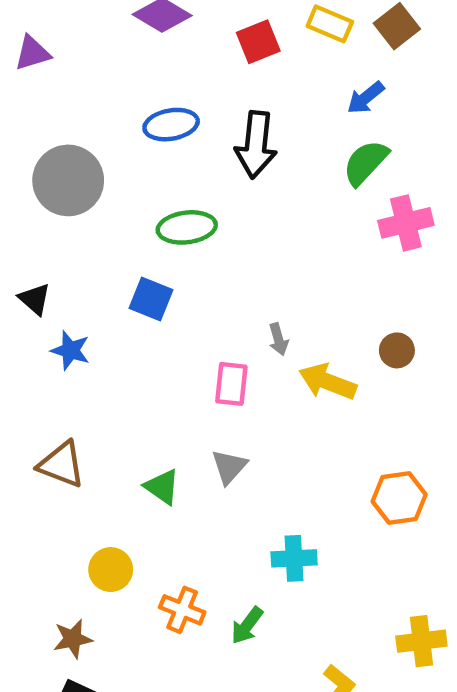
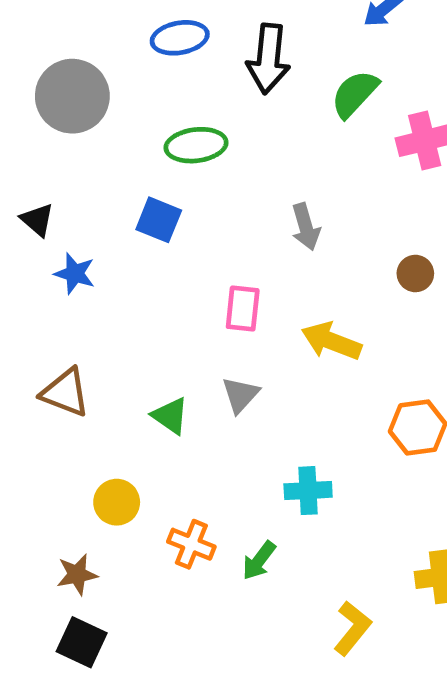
green semicircle: (366, 163) -> (355, 94), moved
gray arrow: (278, 339) -> (306, 227), moved, size x1.4
yellow arrow: (328, 382) -> (331, 341), moved

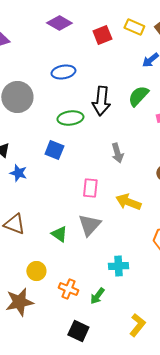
black arrow: (268, 59) -> (101, 101), moved
gray triangle: (240, 395) -> (89, 225), size x1.4
brown star: (77, 575) -> (19, 302), size x1.6
black square: (82, 642) -> (78, 331), moved

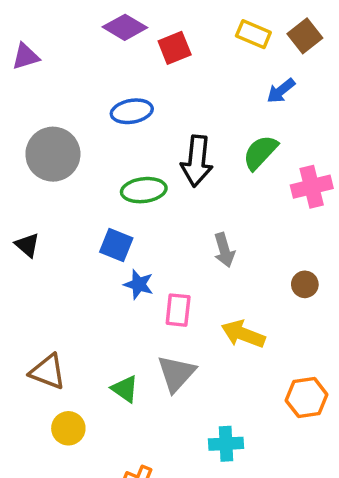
red square: (102, 35) -> (175, 48), moved
blue star: (18, 173) -> (139, 284), moved
yellow circle: (36, 271) -> (68, 428), moved

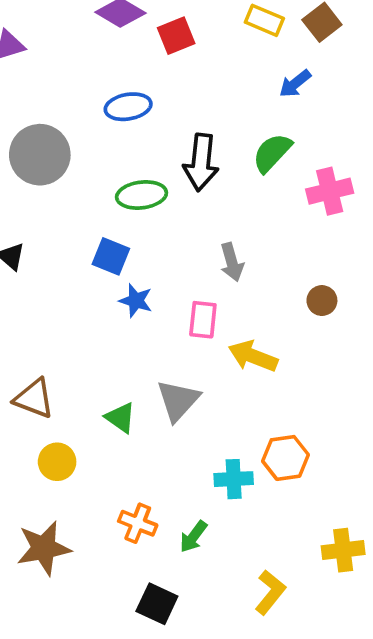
pink rectangle: (178, 310) -> (203, 320), moved
orange hexagon: (307, 397) -> (285, 458), moved

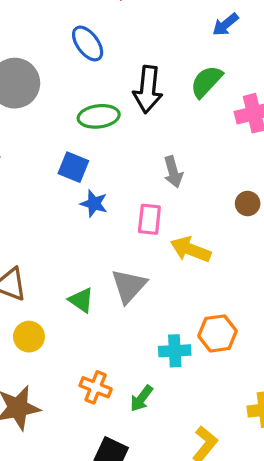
blue ellipse: (128, 107) -> (88, 44), turned 63

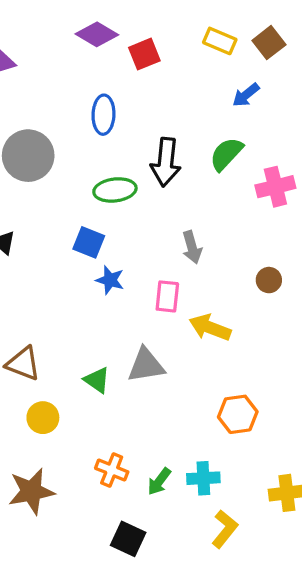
blue ellipse: (88, 44) -> (103, 115), turned 39
gray triangle: (129, 286) -> (146, 365), turned 39
cyan cross: (175, 351) -> (203, 478), moved

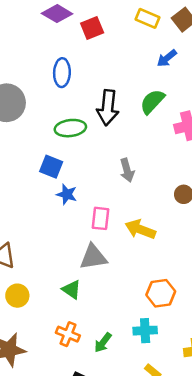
pink rectangle: (167, 296) -> (100, 218), moved
green triangle: (97, 380) -> (72, 290), moved
cyan cross: (203, 478) -> (145, 331), moved

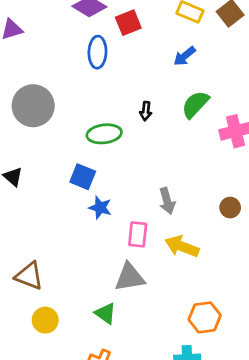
blue arrow: (167, 58) -> (185, 56), moved
blue ellipse: (62, 73) -> (97, 52), moved
black arrow: (108, 108) -> (146, 111), size x0.5
gray arrow: (127, 170) -> (167, 201), moved

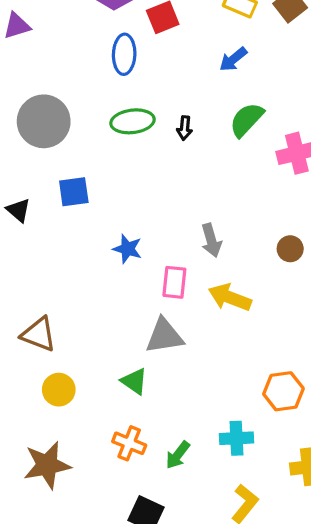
green ellipse: (104, 134) -> (133, 121), moved
blue square: (83, 177) -> (74, 192), moved, turned -30
orange hexagon: (205, 317) -> (283, 391), moved

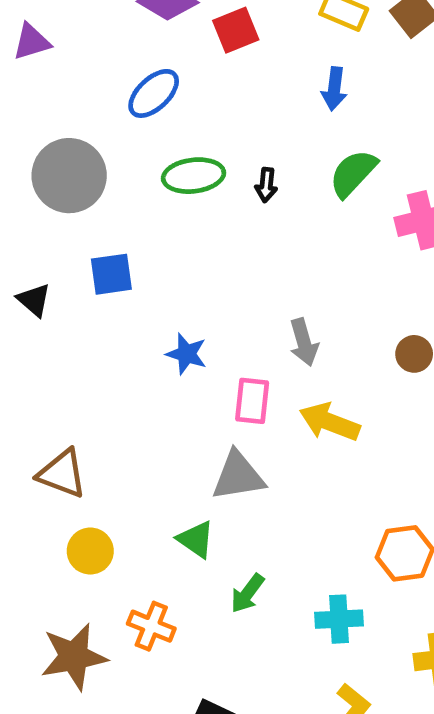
blue ellipse: (124, 54) -> (154, 93), moved, turned 45
blue arrow: (233, 59) -> (334, 89), turned -44
orange cross: (129, 443) -> (151, 626), moved
green arrow: (178, 455) -> (247, 593), moved

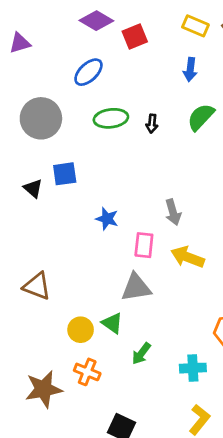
black triangle: (34, 300) -> (33, 188), moved
yellow circle: (90, 551) -> (81, 330), moved

